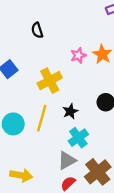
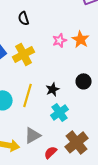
yellow cross: (50, 81) -> (24, 54), moved
gray triangle: (67, 160) -> (33, 135), moved

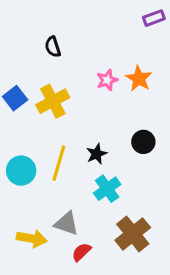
gray triangle: (33, 135) -> (66, 223), turned 48
red semicircle: (51, 152) -> (81, 252), moved

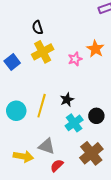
pink star: (107, 80) -> (75, 59), moved
yellow cross: (53, 101) -> (43, 52), moved
black circle: (143, 142) -> (96, 116), moved

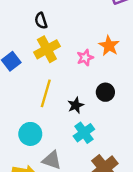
yellow line: (42, 106) -> (46, 93), moved
cyan circle: (16, 111) -> (30, 134), moved
black circle: (96, 116) -> (105, 92), moved

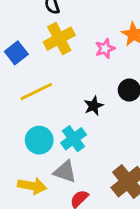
yellow line: (46, 93) -> (36, 91), moved, turned 48
cyan cross: (84, 133) -> (74, 139), moved

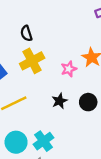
black star: (94, 106) -> (60, 101), moved

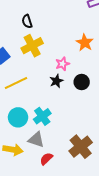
pink star: (69, 69) -> (62, 64), moved

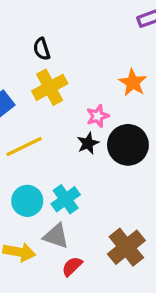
black circle: (82, 82) -> (128, 145), size x1.6

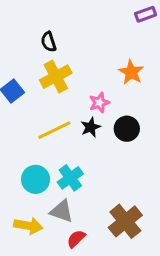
black circle: (128, 145) -> (127, 129), size x0.7
yellow line: (24, 146) -> (54, 130), moved

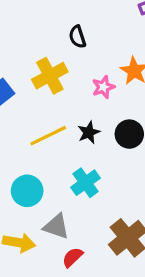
black semicircle: (49, 42) -> (77, 37), moved
pink star: (99, 103) -> (103, 87), moved
cyan cross: (70, 178) -> (86, 183), moved

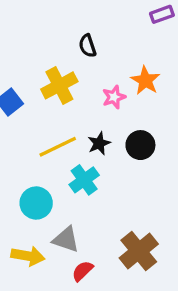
cyan cross: (86, 183) -> (84, 180), moved

